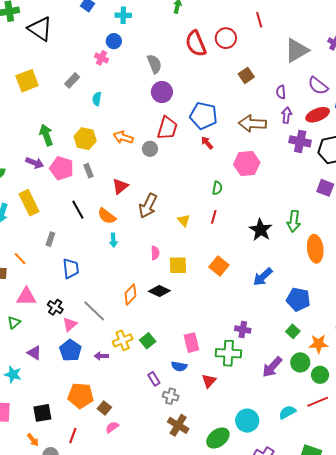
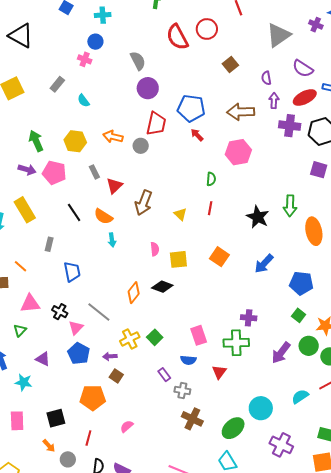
cyan semicircle: (97, 99) -> (83, 101), turned -40
gray rectangle: (89, 171) -> (94, 172), moved
brown square: (104, 408) -> (116, 376), moved

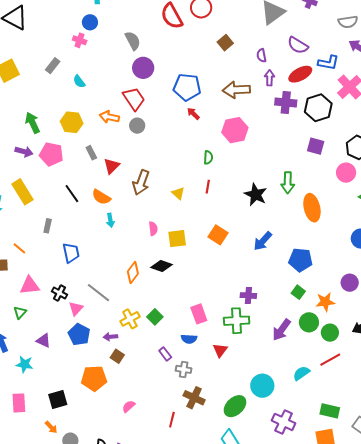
red trapezoid: (156, 124) -> (134, 99), moved, turned -45
red line: (88, 438) -> (172, 420), moved

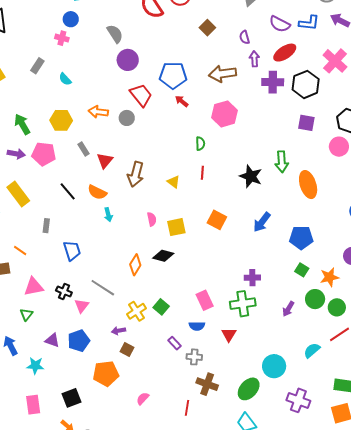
blue L-shape: (328, 63) -> (309, 23), moved
red trapezoid: (134, 99) -> (141, 95), moved
purple arrow: (282, 330) -> (288, 309), size x0.7
blue pentagon: (79, 334) -> (79, 341), moved, turned 30

